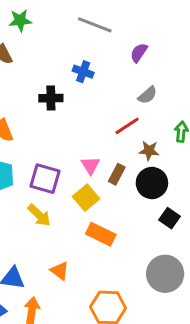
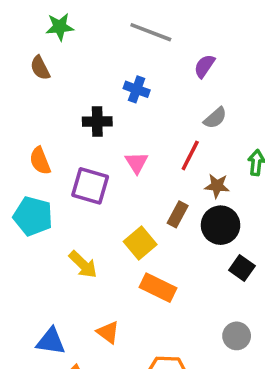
red line: (127, 126) -> (190, 155), turned -30
pink triangle: (90, 165) -> (137, 163), moved
purple square: (45, 179) -> (90, 186), moved
gray circle: (165, 274) -> (237, 336), size x0.6

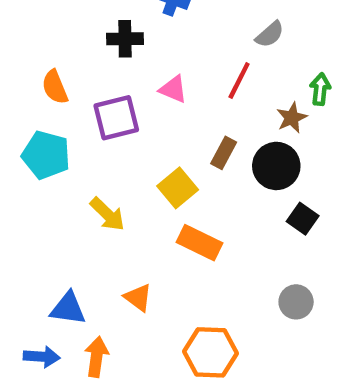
pink triangle: (137, 163) -> (173, 89), turned -35
purple square: (90, 186) -> (116, 118), turned -30
brown star: (217, 186) -> (292, 118), moved, turned -30

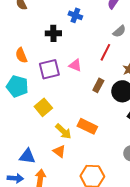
pink triangle: (173, 89) -> (75, 65), moved
yellow square: (178, 188) -> (43, 107), moved
yellow arrow: (107, 214) -> (63, 131), moved

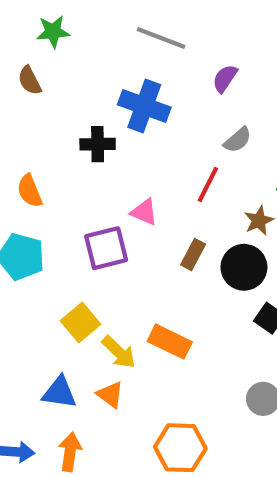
blue cross: (75, 15) -> (144, 106), size x1.6
purple square: (49, 69) -> (106, 248), moved
yellow square: (43, 107) -> (81, 322), moved
blue triangle: (27, 156) -> (59, 392), moved

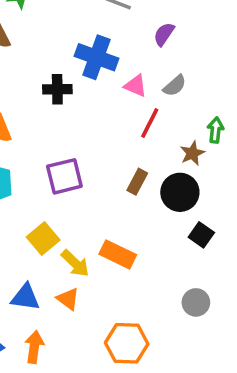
pink triangle: (144, 212) -> (136, 86), moved

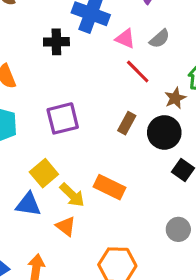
red line: (150, 123) -> (138, 72), turned -72
blue triangle: (25, 297) -> (28, 204), moved

